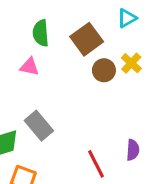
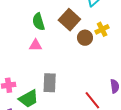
yellow cross: (131, 63) -> (102, 29), turned 32
gray rectangle: (39, 126) -> (50, 83), turned 54

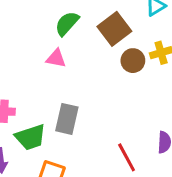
green semicircle: (38, 22) -> (67, 23), turned 48

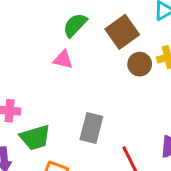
gray rectangle: (67, 119) -> (91, 128), moved

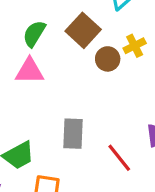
pink triangle: (63, 59) -> (30, 71), size x1.4

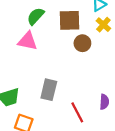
brown square: (83, 30) -> (69, 20), turned 35
yellow cross: (135, 46) -> (103, 25), moved, turned -32

